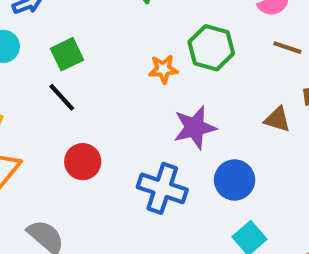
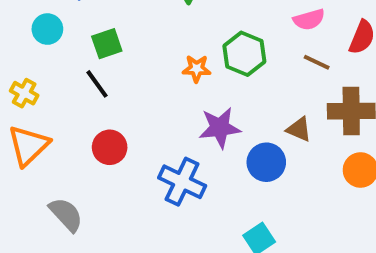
blue circle: (235, 180) -> (266, 162), moved

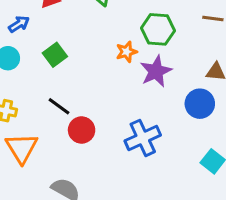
black line: (97, 84) -> (59, 106), moved
purple star: (220, 128) -> (156, 71), moved
blue cross: (182, 182) -> (143, 138), turned -32

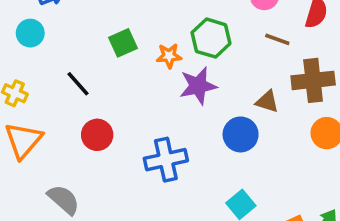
green square: (55, 55) -> (123, 43), moved
black line: (59, 106) -> (78, 84), moved

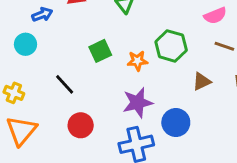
purple star: (198, 86) -> (138, 103), moved
brown triangle: (267, 102) -> (202, 82), moved, turned -42
blue circle: (241, 134) -> (176, 122), moved

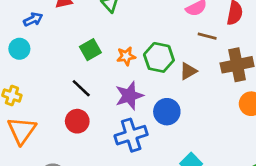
green hexagon: (171, 46) -> (159, 57), moved
black line: (65, 84) -> (81, 88), moved

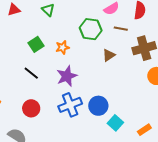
green hexagon: (159, 57) -> (91, 29), moved
blue circle: (167, 112) -> (98, 106), moved
red circle: (77, 121) -> (31, 108), moved

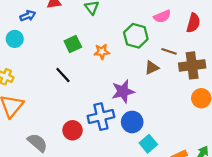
brown line: (121, 29) -> (169, 51), moved
purple star: (67, 76) -> (123, 91), moved
red circle: (31, 108) -> (73, 130), moved

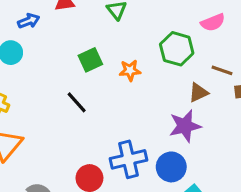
purple star: (123, 91) -> (185, 126), moved

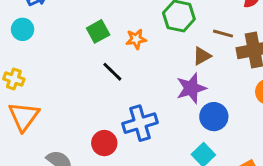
black line: (77, 102) -> (112, 72), moved
blue circle: (171, 167) -> (214, 117), moved

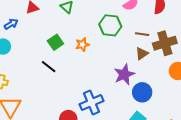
brown triangle: (202, 56) -> (142, 54), moved
black line: (112, 72) -> (49, 67), moved

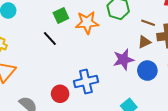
orange star: (82, 45) -> (87, 23), size x1.6
blue circle: (142, 92) -> (147, 71), moved

